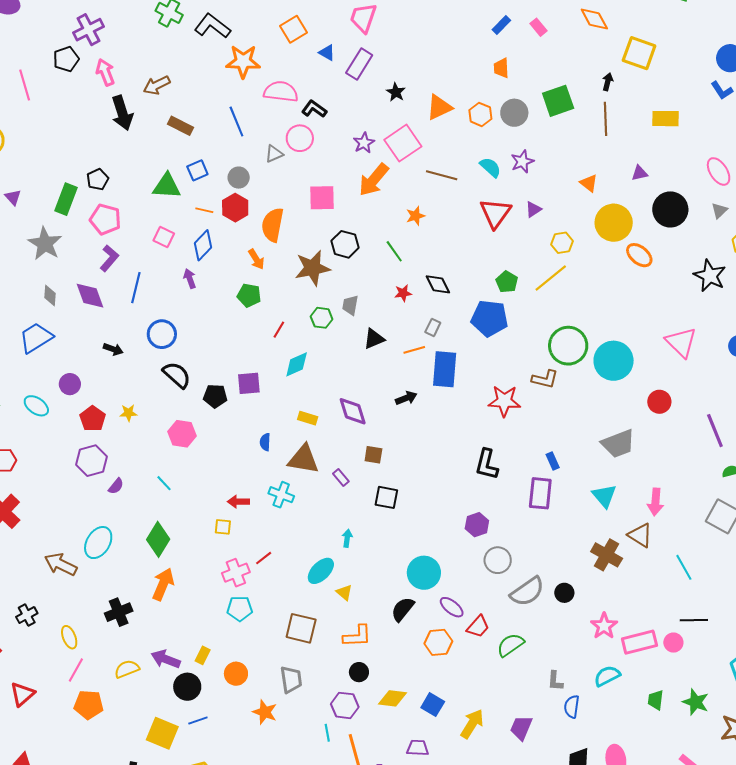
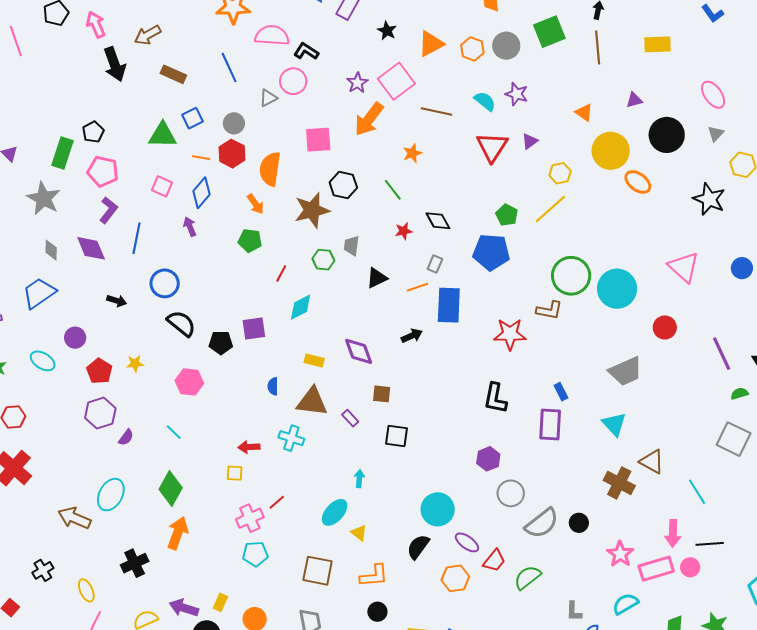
purple star: (522, 162) -> (517, 94), turned -30
pink arrow: (655, 502) -> (673, 533), moved

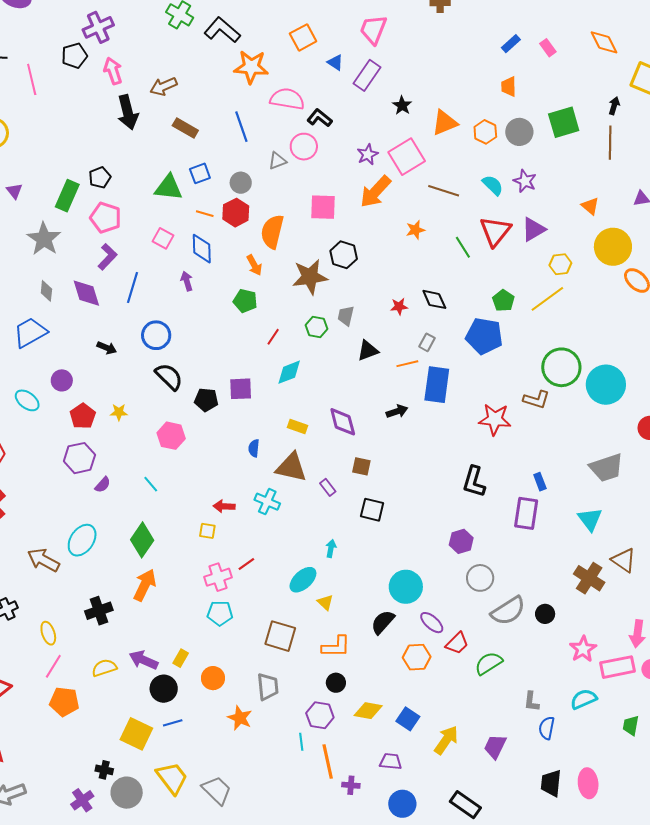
purple triangle: (530, 141) -> (533, 229), size x1.5
green line: (393, 190) -> (463, 247), moved
blue diamond: (202, 193) -> (202, 249), turned -48

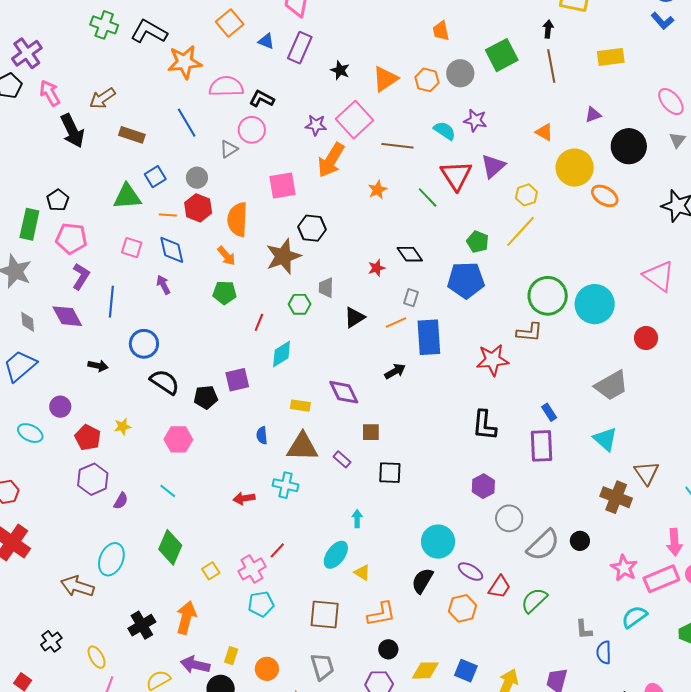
purple star: (368, 154) -> (316, 125), turned -30
yellow square: (207, 531) -> (211, 571), moved, turned -30
brown triangle: (624, 560) -> (647, 473), turned 32
orange arrow: (145, 585) -> (186, 618), moved

